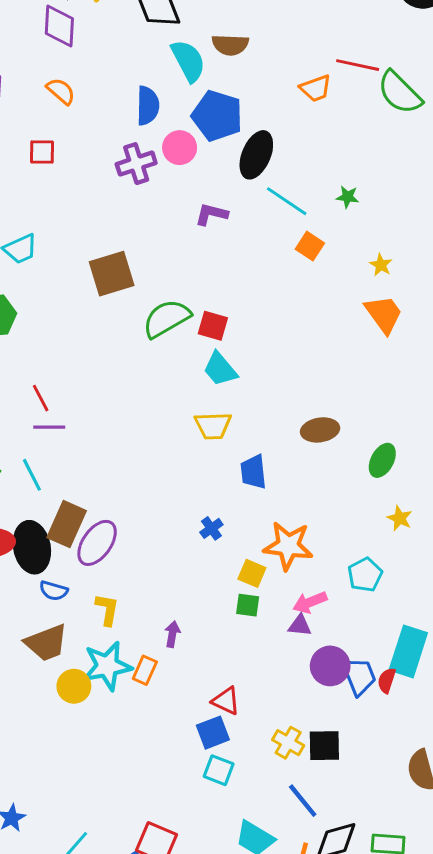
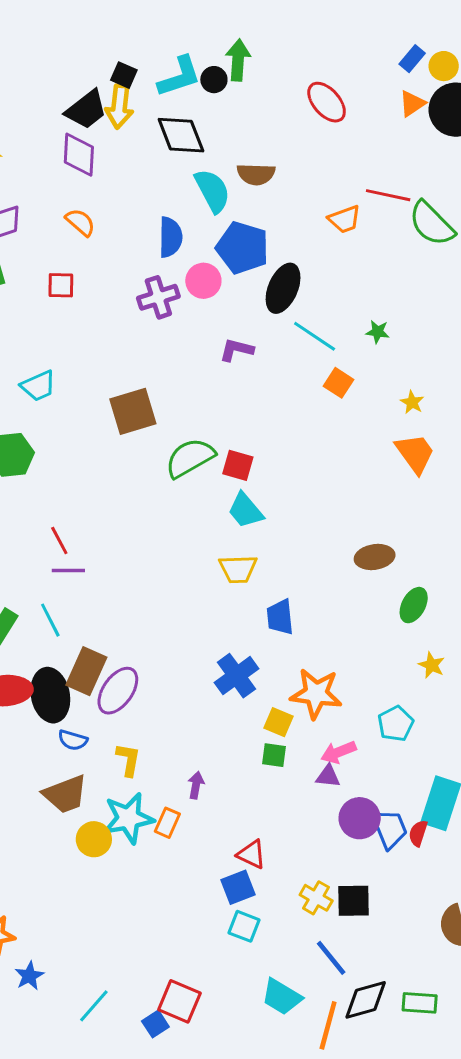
brown ellipse: (320, 430) -> (375, 557), moved
blue cross: (211, 528) -> (236, 676), size x1.8

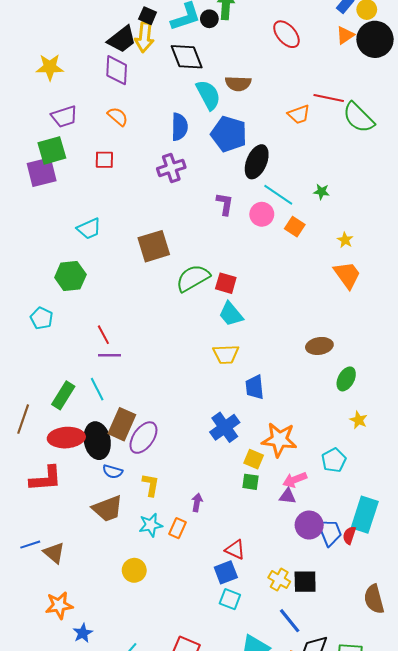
pink circle: (203, 281) -> (262, 214), moved
purple L-shape: (236, 350) -> (225, 204), turned 85
cyan star: (128, 818) -> (151, 525), size x0.7
yellow circle: (94, 839) -> (134, 570), moved

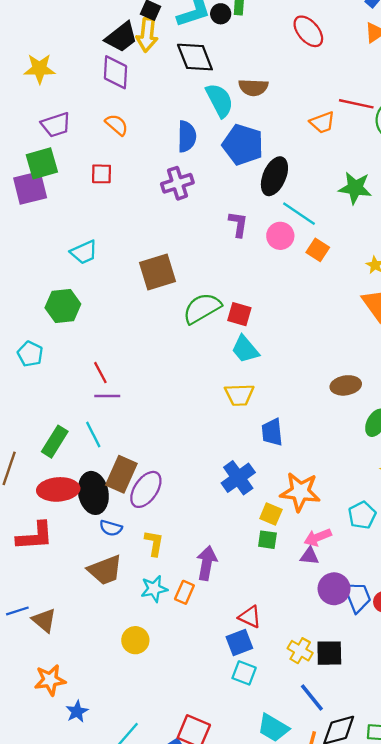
green star: (321, 192) -> (355, 188), moved, size x1.8
purple arrow: (197, 502) -> (207, 563), size x1.6

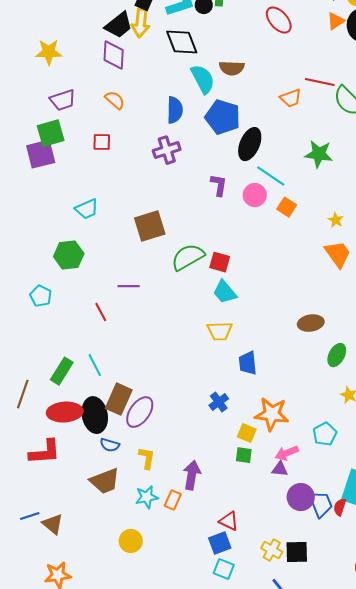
purple line: (107, 396) -> (129, 286), moved
blue cross: (238, 478) -> (219, 402), size x0.7

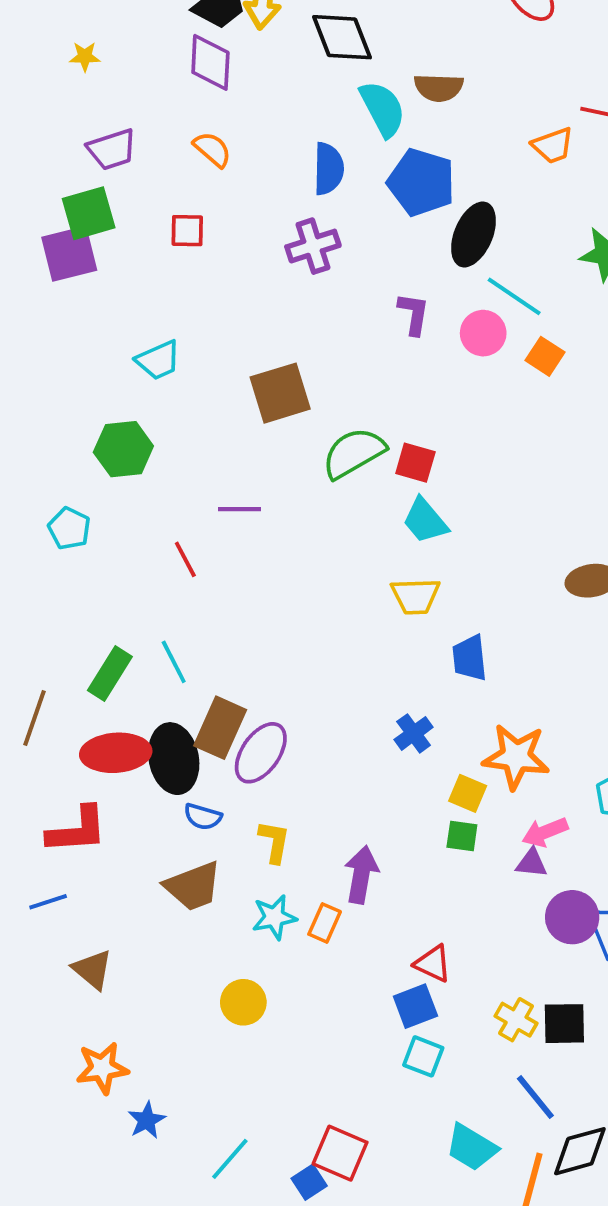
yellow star: (49, 52) -> (85, 57), size x0.6
blue line: (30, 516) -> (48, 902), moved

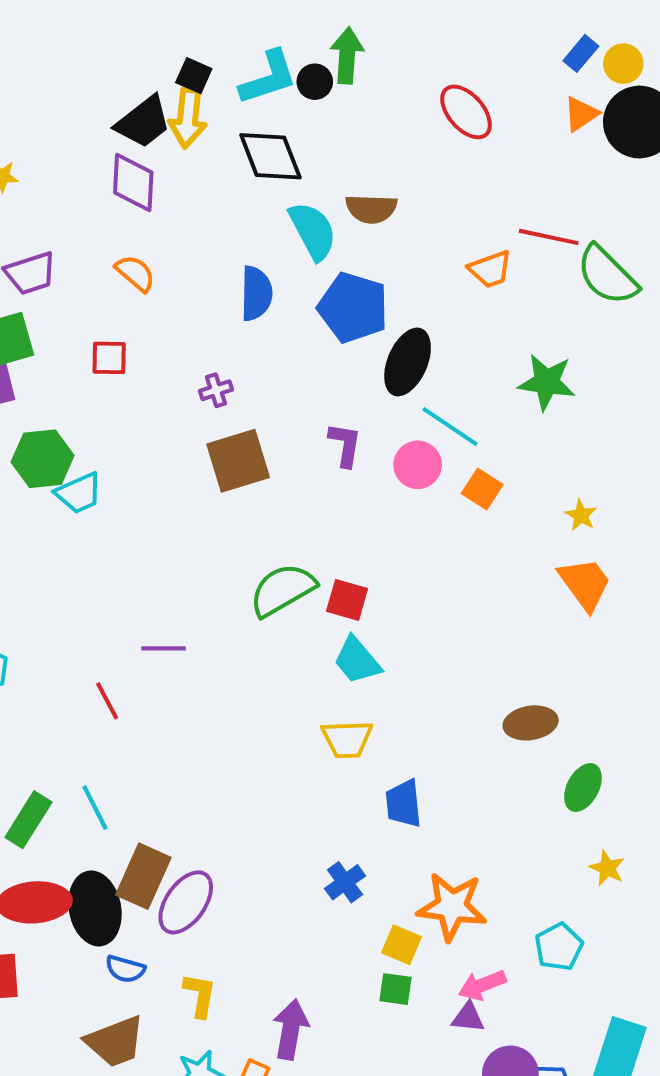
purple cross: (313, 246) -> (216, 390), moved, size x0.6
brown square: (280, 393) -> (238, 461), moved
green hexagon: (123, 449) -> (43, 459), moved

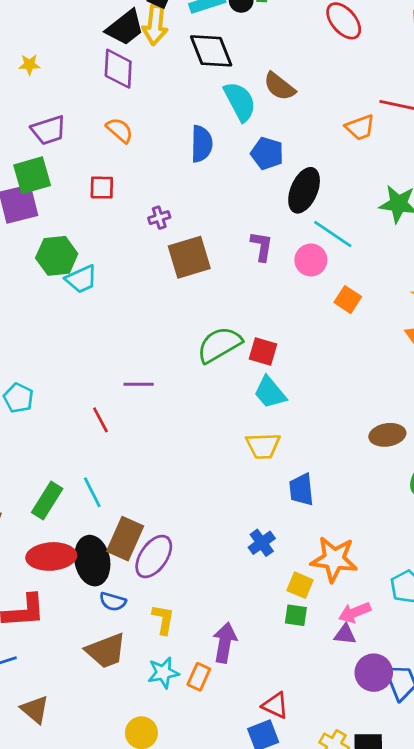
brown semicircle: (371, 209) -> (279, 86), turned 36
blue pentagon: (353, 308) -> (267, 153), size x0.7
purple cross: (216, 390) -> (159, 218), moved
orange square: (482, 489) -> (348, 300), moved

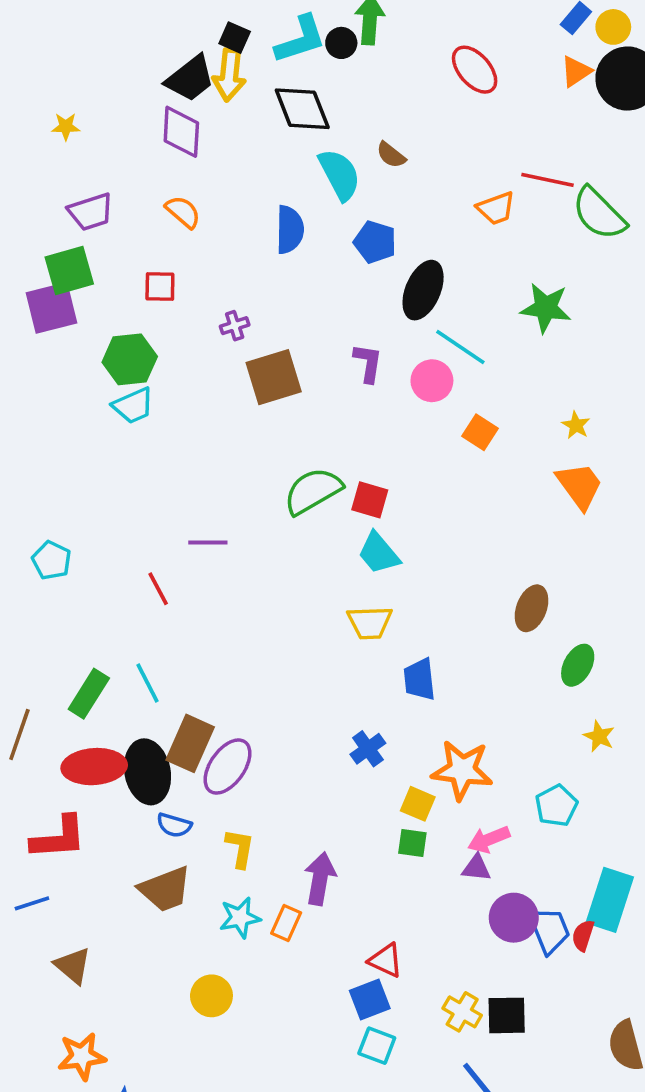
brown semicircle: (279, 86) -> (391, 155), size x0.7
green hexagon: (57, 256) -> (130, 359), moved
brown ellipse: (387, 435) -> (531, 608), turned -60

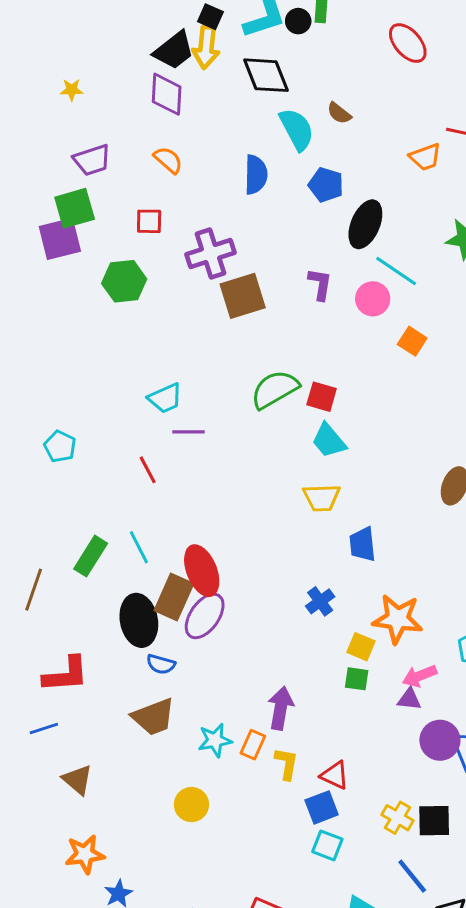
purple cross: (235, 326) -> (210, 253), size x2.0
cyan trapezoid: (133, 406) -> (165, 398), moved
red ellipse: (94, 767) -> (202, 571), moved, turned 72
yellow L-shape: (240, 848) -> (286, 764), moved

